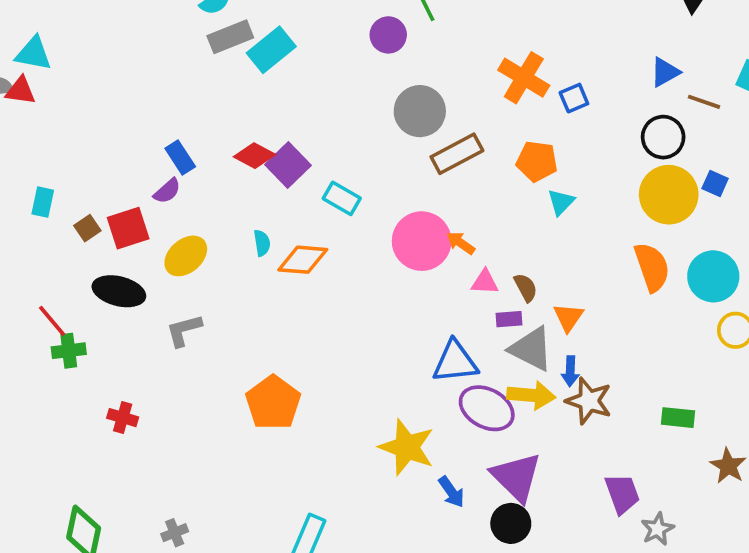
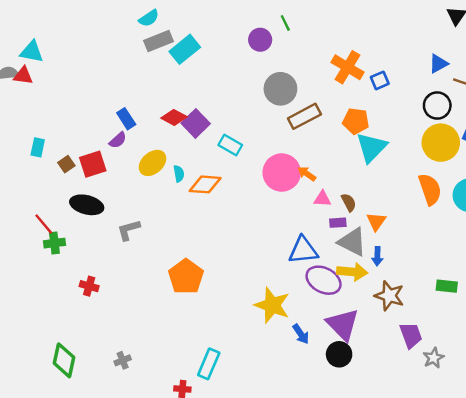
cyan triangle: (561, 202) -> (371, 147), size x1.8
yellow ellipse: (186, 256) -> (153, 163), moved
brown star: (589, 401) -> (389, 296), moved

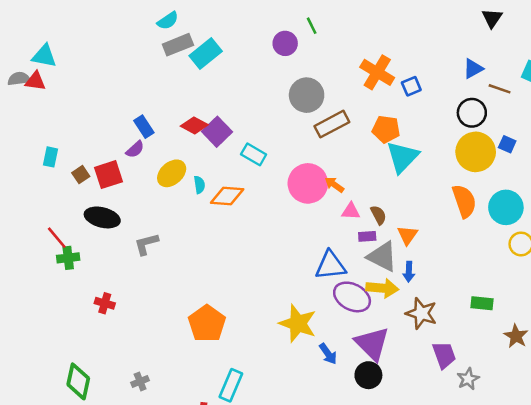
orange pentagon: (186, 277) -> (207, 323), moved

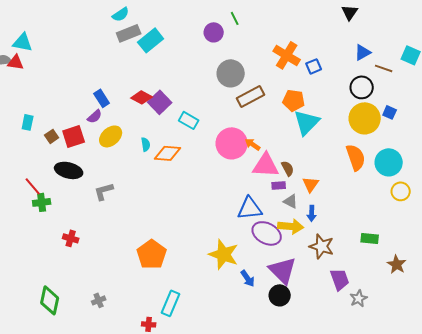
black triangle: (492, 18) -> (350, 12), moved
yellow ellipse: (172, 173) -> (111, 136), moved
pink triangle: (351, 211) -> (266, 165), size x1.8
gray triangle: (382, 257) -> (291, 201), size x0.6

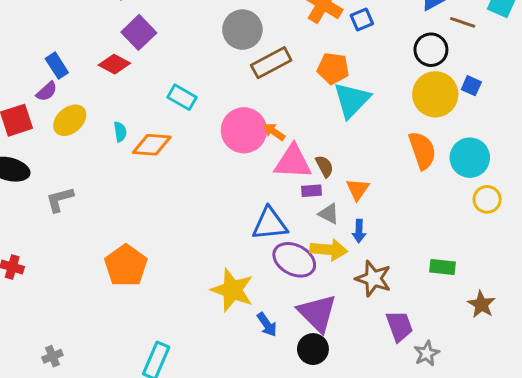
purple square: (160, 102) -> (139, 32), moved
orange pentagon: (152, 254) -> (126, 266), moved

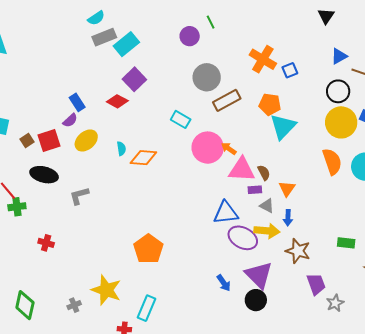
cyan rectangle: (182, 97) -> (181, 119), moved
orange pentagon: (126, 266) -> (148, 249), moved
yellow star: (232, 290) -> (106, 290), moved

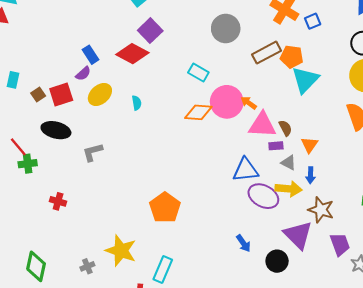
brown rectangle: (227, 100) -> (267, 53), moved
red diamond: (117, 101) -> (132, 54), size x1.4
orange diamond: (143, 158) -> (198, 112), moved
purple triangle: (259, 275) -> (298, 235), moved

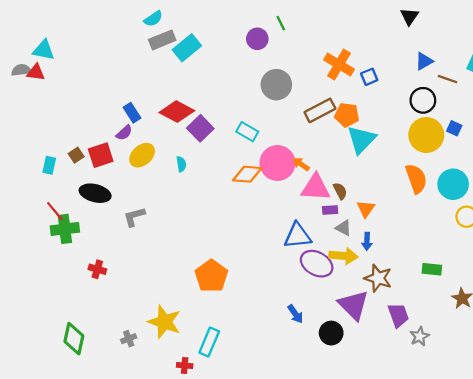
purple square: (150, 31) -> (200, 128), moved
cyan rectangle: (13, 80) -> (49, 165), moved
green cross: (28, 164) -> (65, 229), size x1.4

